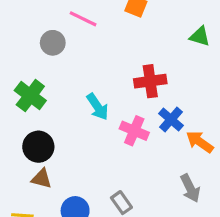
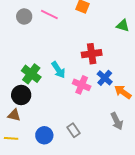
gray circle: (53, 43) -> (24, 16), moved
green cross: (30, 96) -> (31, 74), moved
brown triangle: (42, 179) -> (14, 115), moved

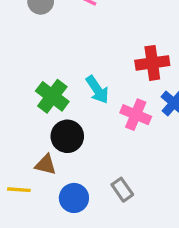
black circle: (21, 95) -> (67, 136), moved
brown triangle: (14, 115) -> (46, 165), moved
yellow line: (11, 138) -> (19, 190), moved

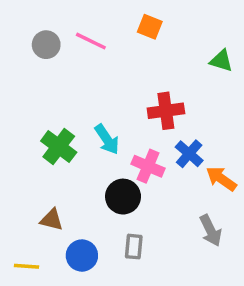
black circle: (67, 136) -> (123, 197), moved
yellow line: (19, 190) -> (27, 266), moved
gray rectangle: (122, 190) -> (134, 247), turned 40

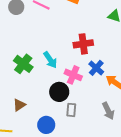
brown triangle: (52, 220) -> (19, 105), turned -48
gray rectangle: (134, 247) -> (71, 110), moved
blue circle: (82, 256) -> (46, 125), moved

